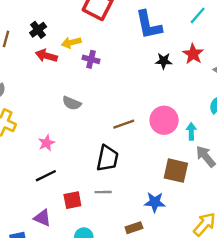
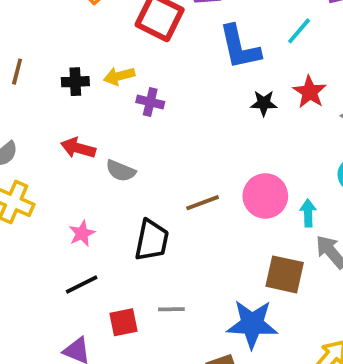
cyan line: (198, 15) -> (299, 31), moved
black cross: (38, 30) -> (75, 82), moved, turned 35
red arrow: (46, 56) -> (78, 148), moved
black trapezoid: (107, 158) -> (152, 240), moved
blue star: (155, 202) -> (252, 324), size x1.5

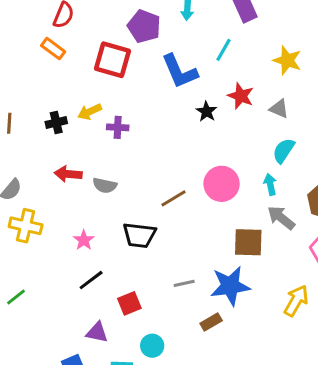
black star: (264, 103) -> (207, 112), turned -30
cyan arrow: (308, 213) -> (270, 184), moved
black trapezoid: (152, 240) -> (139, 235), turned 96
gray line: (171, 309) -> (184, 283), moved

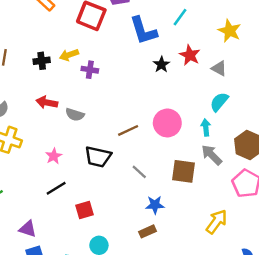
gray line: (184, 283) -> (139, 172), moved, turned 49
blue star: (230, 286) -> (155, 205), moved, size x0.6
purple triangle: (97, 332) -> (28, 229), moved

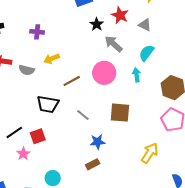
yellow arrow: (69, 55) -> (52, 59), moved
gray arrow: (212, 155) -> (114, 44), moved
pink star: (54, 156) -> (23, 154), moved
red square: (84, 210) -> (38, 136), moved

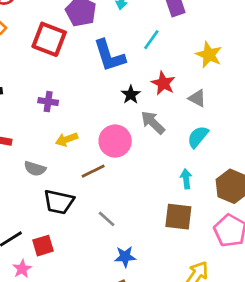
gray semicircle: (27, 70) -> (35, 169), moved
pink circle: (104, 73) -> (115, 141), moved
cyan arrow: (136, 75) -> (186, 179), moved
brown square: (120, 113) -> (178, 217), moved

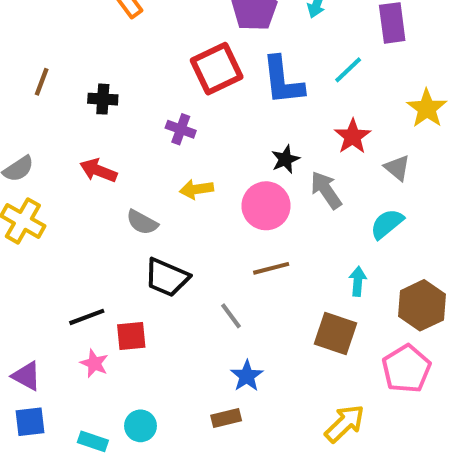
red square: (49, 39) -> (217, 69), moved, turned 32
black star: (131, 95) -> (285, 159), moved
brown line: (93, 171) -> (271, 268), moved
blue star: (125, 257) -> (247, 376), turned 30
pink star: (22, 269) -> (94, 363), turned -30

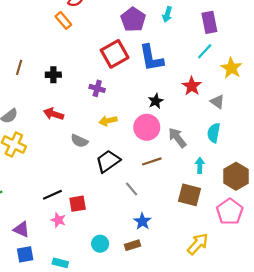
cyan line: (348, 70) -> (205, 51), moved
gray arrow: (326, 190) -> (177, 138), moved
cyan semicircle: (387, 224) -> (214, 133), turned -36
black trapezoid: (167, 277) -> (108, 161), moved, turned 125
cyan circle: (140, 426) -> (100, 244), moved

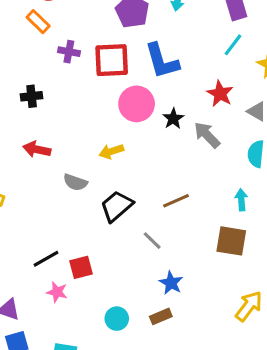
red square: (115, 54) -> (112, 60), turned 32
purple cross: (97, 88) -> (69, 52), moved
pink circle: (147, 127) -> (137, 104), moved
gray arrow: (177, 138) -> (207, 135), moved

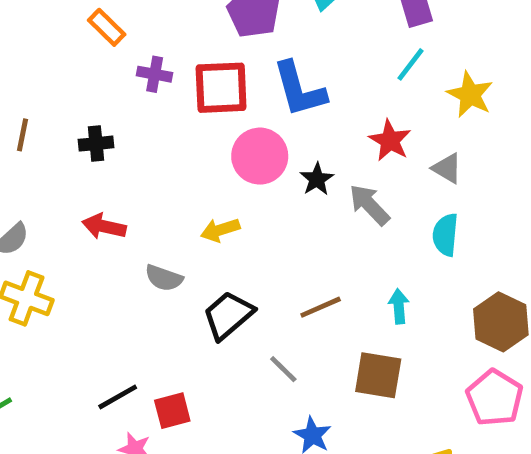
cyan arrow: (241, 200) -> (399, 306), moved
brown square: (231, 241) -> (378, 375), moved

